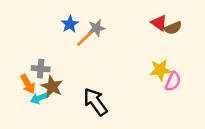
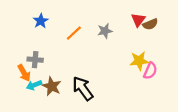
red triangle: (159, 23) -> (138, 20), turned 32
blue star: (70, 24) -> (41, 21), moved
gray star: (97, 28) -> (105, 31), moved
brown star: (52, 87) -> (52, 86), moved

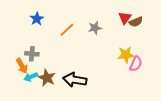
black arrow: (83, 88) -> (75, 80), turned -45

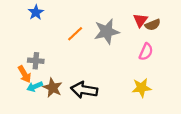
blue star: (37, 19) -> (36, 12), moved
gray star: (95, 28) -> (107, 31), size x1.6
yellow star: (126, 55) -> (141, 88), moved
pink semicircle: (136, 64) -> (146, 52), moved

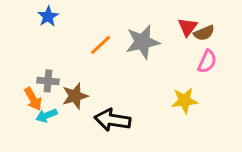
pink semicircle: (146, 52) -> (207, 61), moved
brown star: (53, 88) -> (75, 96), moved, turned 30
yellow star: (141, 88) -> (185, 100), moved

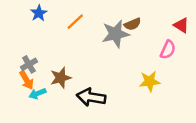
red triangle: (188, 27) -> (181, 25), moved, turned -35
brown semicircle: (204, 33) -> (133, 24), moved
orange line: (101, 45) -> (75, 22), moved
gray cross: (48, 81) -> (29, 64), moved, turned -35

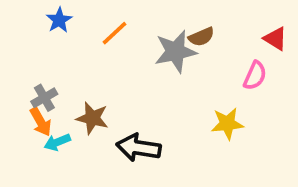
brown star: (61, 78) -> (92, 118), turned 30

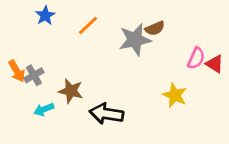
red triangle: (275, 39) -> (215, 64), moved
orange arrow: (41, 122) -> (17, 71), moved
yellow star: (227, 124) -> (175, 95), turned 30

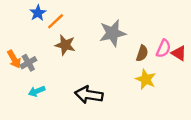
orange line: (88, 25) -> (56, 21), moved
brown semicircle: (155, 28) -> (142, 53), moved, turned -49
brown star: (71, 91) -> (65, 45), moved

